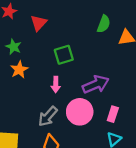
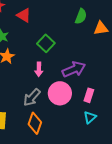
red triangle: (39, 23) -> (24, 15), turned -42
green square: (64, 55) -> (46, 43), turned -30

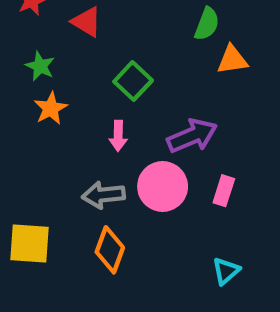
orange triangle: (101, 28) -> (232, 60), moved
gray arrow: (32, 97) -> (103, 195), turned 42
cyan triangle: (90, 117) -> (226, 271), moved

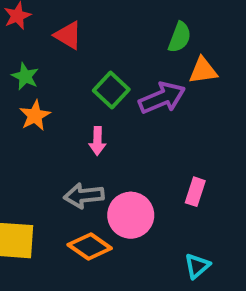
purple arrow: (192, 136) -> (162, 98), moved
pink circle: (163, 186) -> (131, 215), moved
orange diamond: (110, 250) -> (90, 246), turned -75

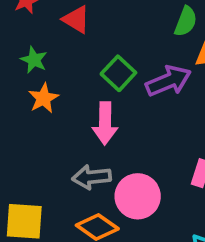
pink arrow: (97, 141) -> (105, 123), size x1.5

